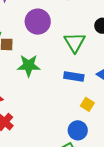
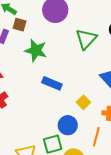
blue rectangle: (74, 77) -> (52, 83), moved

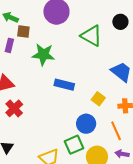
green triangle: (86, 39) -> (91, 36), turned -35
orange line: (96, 137) -> (116, 131), turned -30

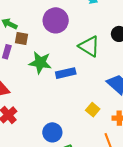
blue rectangle: (64, 85) -> (66, 73), moved, turned -30
blue circle: (86, 124) -> (52, 132), moved

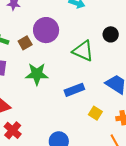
brown square: (22, 39) -> (25, 43), moved, turned -32
blue rectangle: (66, 73) -> (74, 90), moved

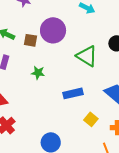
brown square: (25, 43) -> (31, 40), turned 32
green star: (37, 74) -> (38, 73), size x0.6

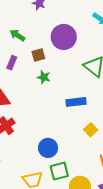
brown square: (31, 40) -> (38, 55), moved, turned -32

